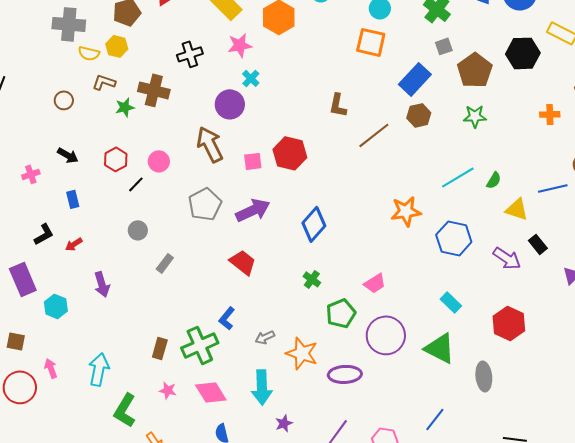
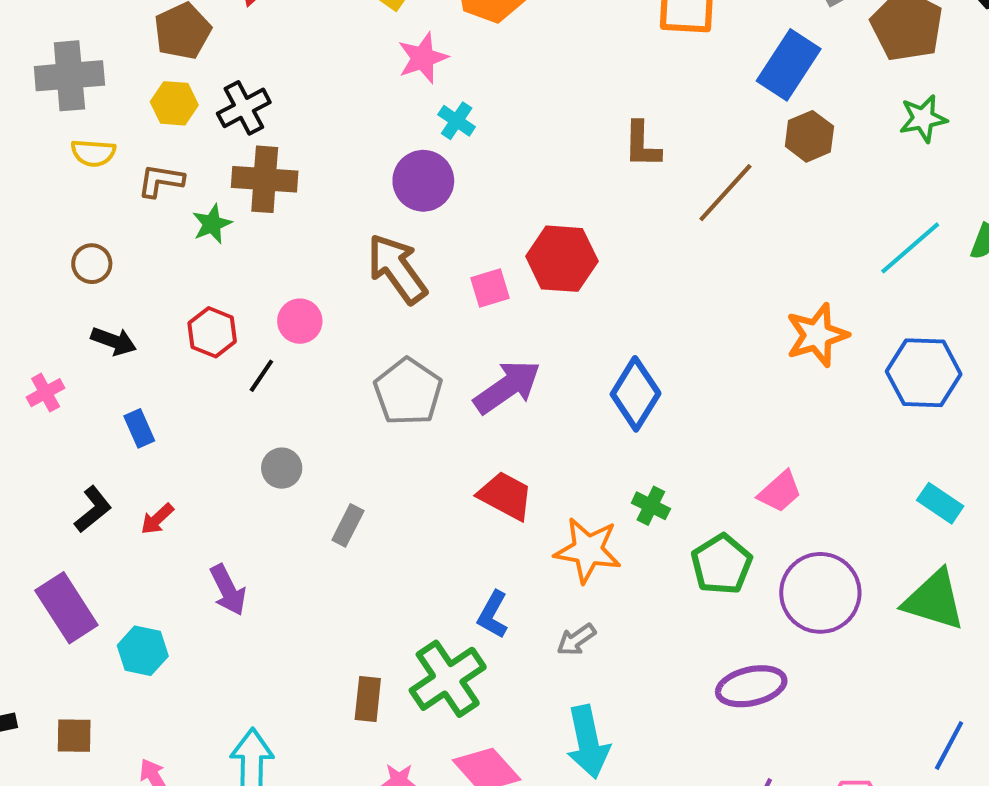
yellow semicircle: (89, 53) -> (93, 153), moved
black cross: (190, 54) -> (244, 108), moved
brown circle: (64, 100) -> (92, 264), moved
orange star: (302, 353) -> (588, 550), moved

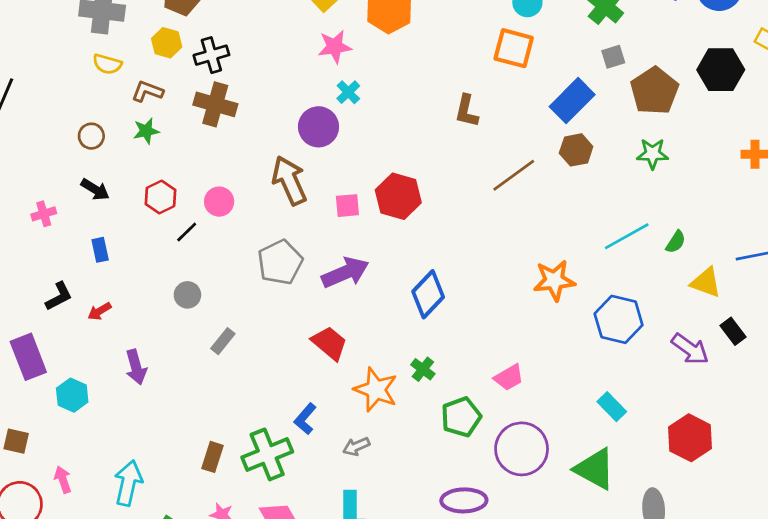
brown L-shape: (642, 145) -> (467, 111), moved
green star: (212, 224) -> (146, 131), moved

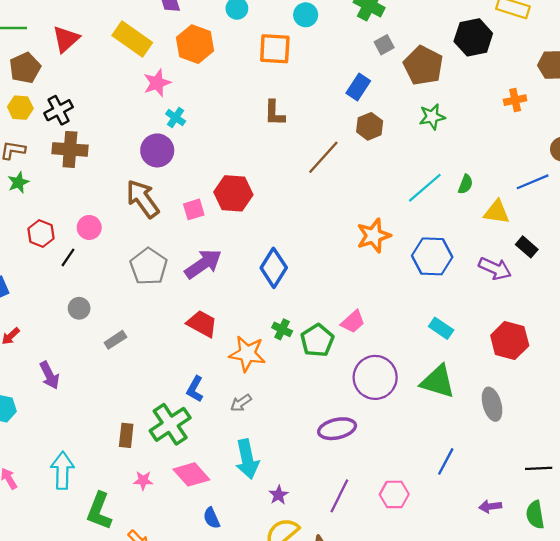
orange square: (514, 48) -> (275, 49), moved
blue rectangle: (572, 101) -> (358, 87), size x0.7
gray rectangle: (223, 341) -> (115, 340), turned 30
green pentagon: (461, 417) -> (317, 340), moved

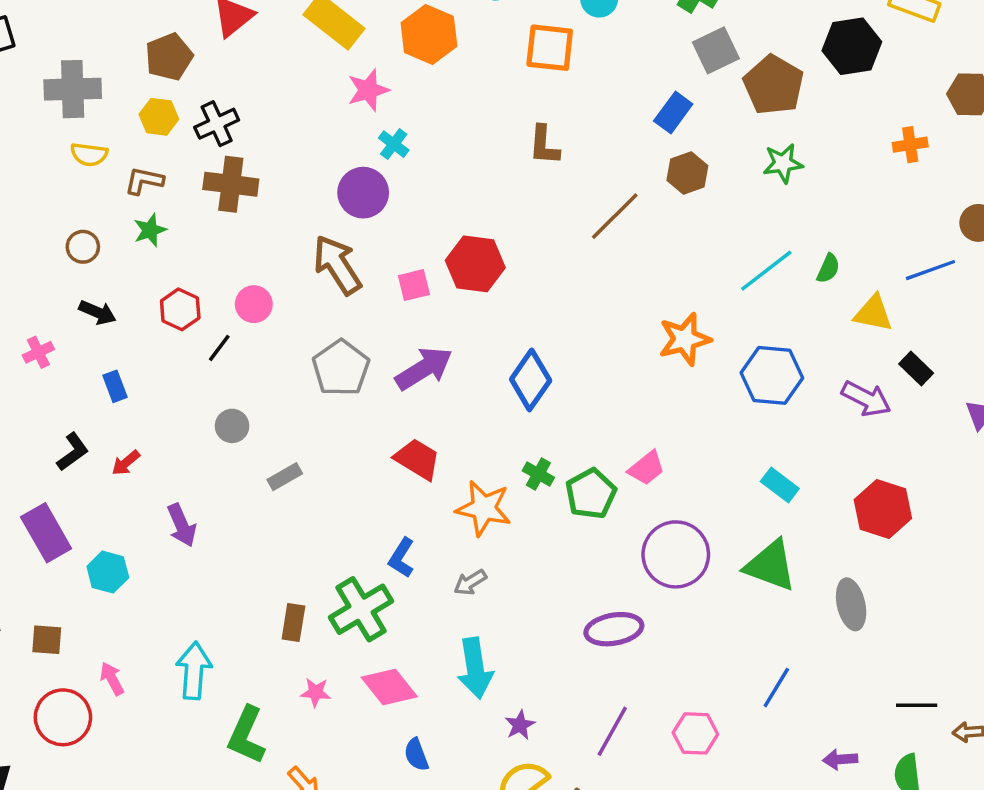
gray square: (384, 45) -> (716, 50), size x1.5

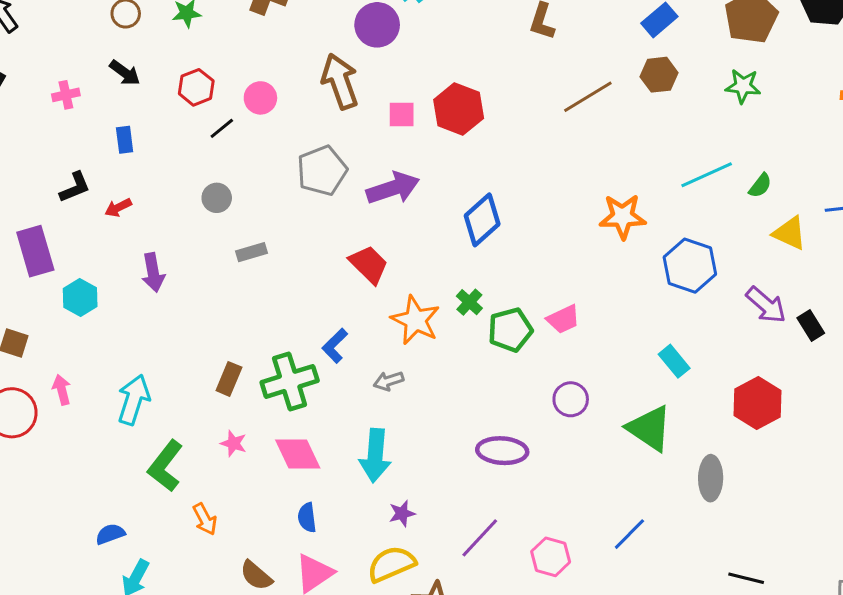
black rectangle: (916, 369) -> (811, 325), moved
purple circle: (676, 554) -> (571, 399), size x0.6

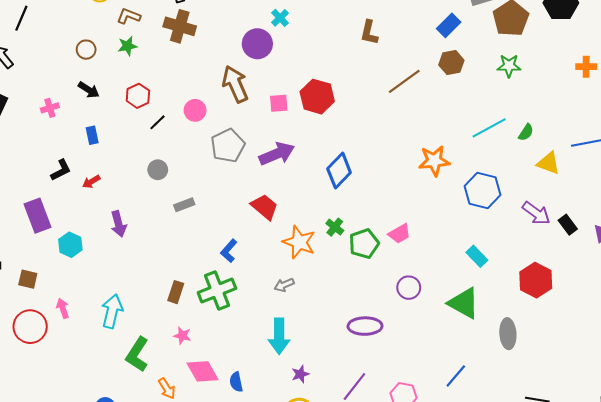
pink circle: (260, 98) -> (195, 110), moved
blue L-shape: (335, 346) -> (229, 251), moved
pink diamond: (298, 454) -> (203, 371), moved

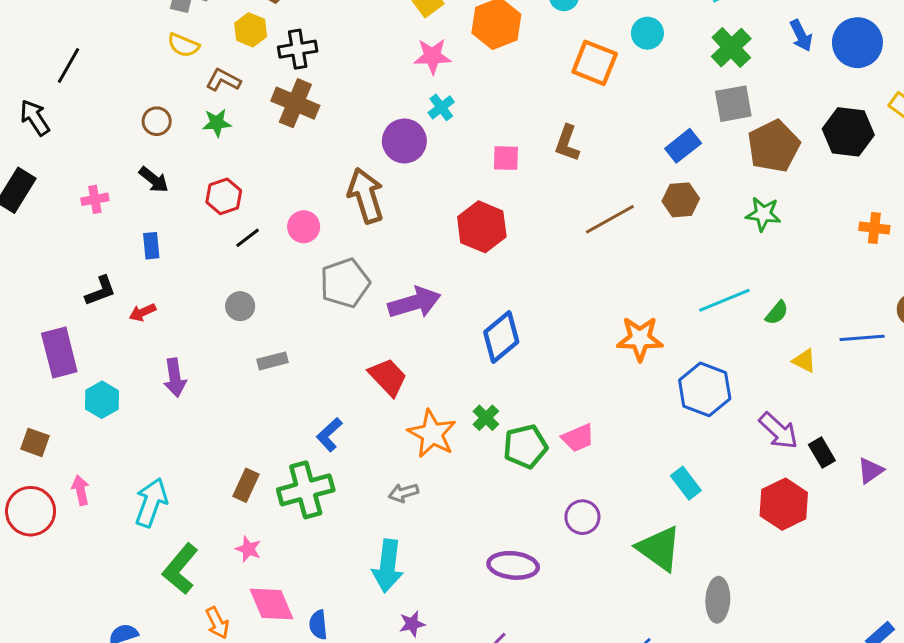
pink square: (279, 103) -> (506, 158), moved
yellow triangle: (548, 163) -> (804, 361), size x0.7
red hexagon: (536, 280) -> (784, 504), moved

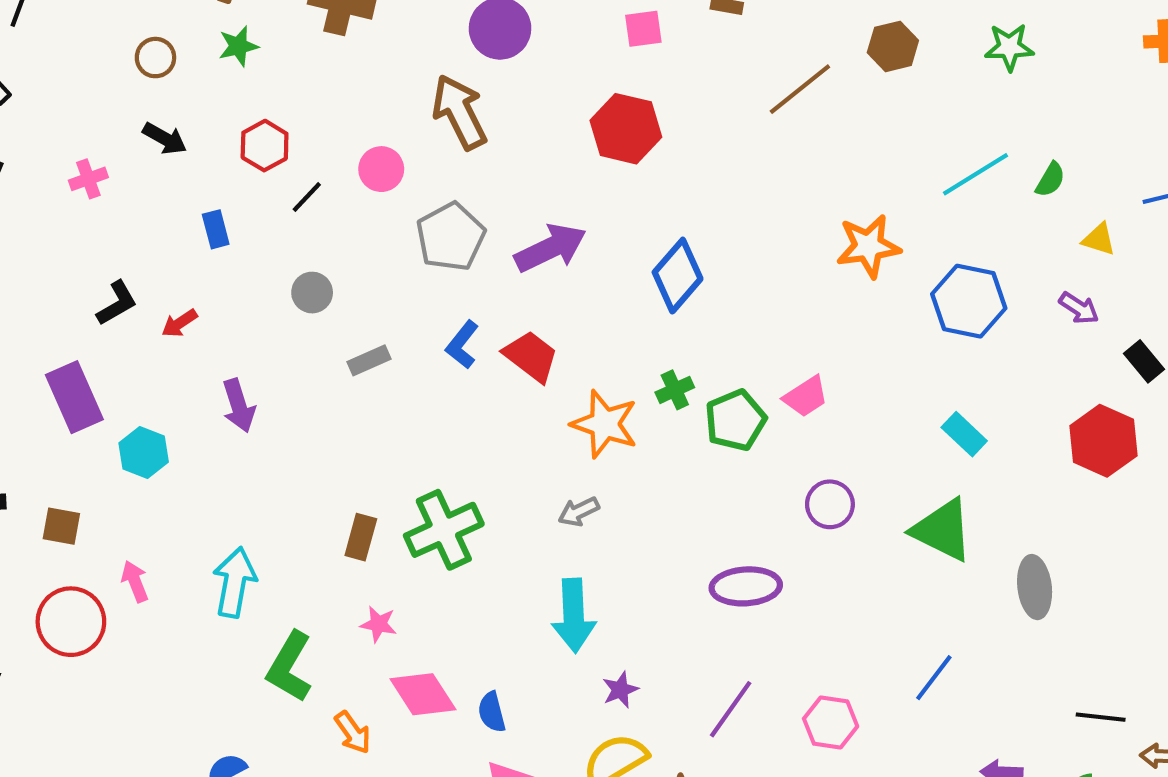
blue rectangle: (151, 246) -> (216, 229), moved
green cross: (486, 418) -> (675, 390), turned 30
purple arrow: (778, 431) -> (1079, 308), moved, size x0.7
blue L-shape: (329, 435) -> (462, 345), moved

